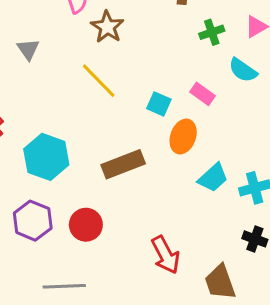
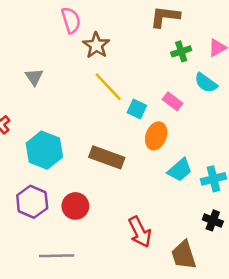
gray triangle: (28, 49) -> (34, 77), moved
yellow line: (99, 81) -> (108, 87), moved
brown rectangle: (123, 164) -> (107, 157), turned 40

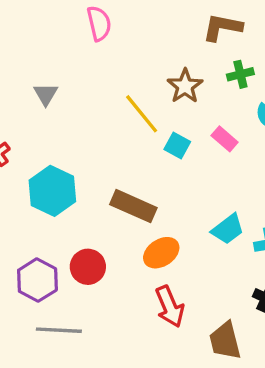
brown star: (96, 45) -> (185, 86), moved
orange ellipse: (156, 136) -> (161, 253), moved, turned 32
purple hexagon: (32, 202) -> (37, 280), moved

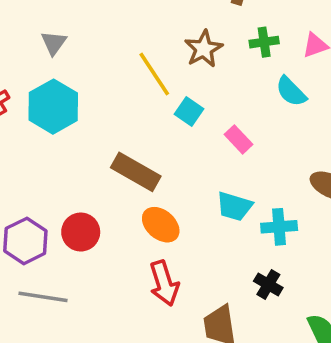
pink rectangle: (225, 139) -> (239, 139), moved
cyan hexagon: (52, 191) -> (53, 107), moved
cyan trapezoid: (228, 229) -> (234, 206), turned 48
orange ellipse: (161, 253) -> (161, 225), turned 68

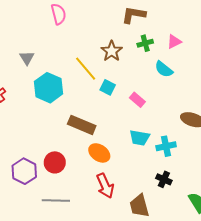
cyan hexagon: (53, 107) -> (49, 88), moved
gray line: (43, 297) -> (56, 200), moved

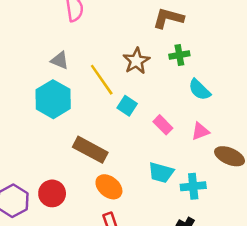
pink triangle: (174, 42) -> (200, 131), moved
gray triangle: (27, 58) -> (60, 60), moved, turned -42

